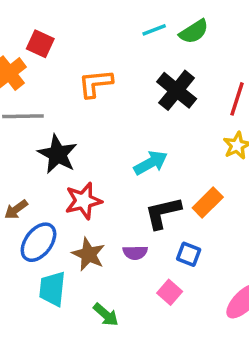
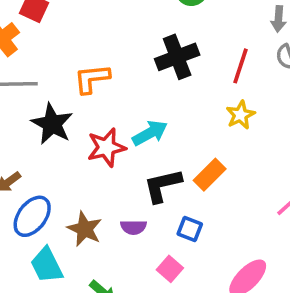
orange L-shape: (95, 83) -> (92, 79), moved
black cross: (177, 90) -> (177, 57), turned 30
red star: (83, 201) -> (106, 147), moved
cyan trapezoid: (52, 289) -> (47, 265), turned -33

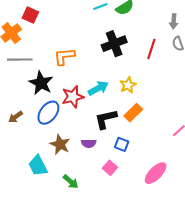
yellow star: (240, 115) -> (128, 85), moved
blue ellipse: (32, 216) -> (48, 113), moved

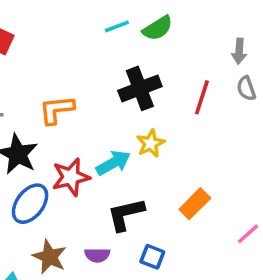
yellow star: (128, 85) -> (151, 143), moved
orange rectangle: (133, 113) -> (195, 204), moved

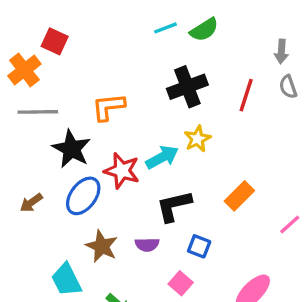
red star: (71, 177) -> (122, 171), turned 30

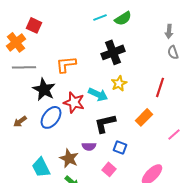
red line: (246, 95) -> (160, 87), moved
cyan arrow: (162, 157) -> (98, 94), turned 54
brown star: (102, 246) -> (69, 158), moved

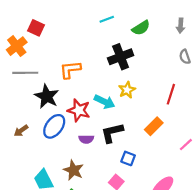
green semicircle: (123, 18) -> (141, 28), moved
gray arrow: (169, 31) -> (181, 26), moved
purple semicircle: (89, 146) -> (86, 139), moved

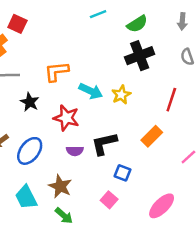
black cross: (121, 57) -> (140, 56), moved
black star: (47, 96) -> (30, 102), size x0.7
cyan arrow: (105, 102) -> (91, 91), moved
blue ellipse: (54, 126) -> (30, 151), moved

